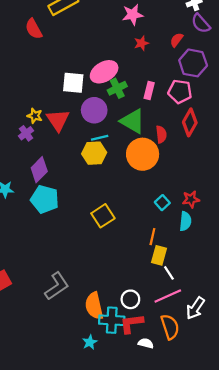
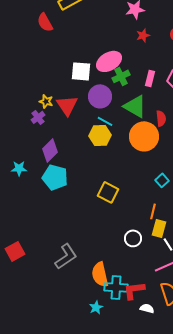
cyan line: (100, 138) -> (105, 121), turned 42
yellow square: (103, 216) -> (108, 192), turned -30
white circle: (130, 299) -> (133, 238), moved

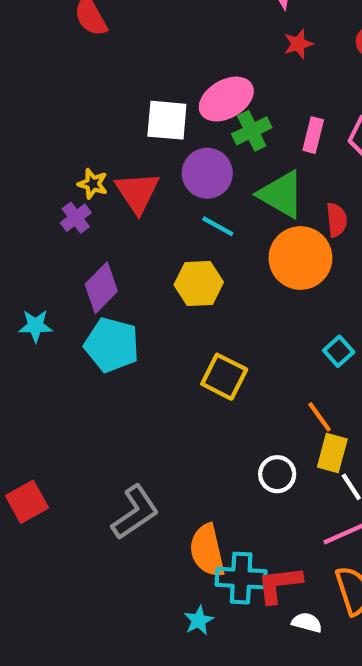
yellow hexagon: (100, 135) -> (199, 283), moved
orange line: (153, 211) -> (320, 417), turned -49

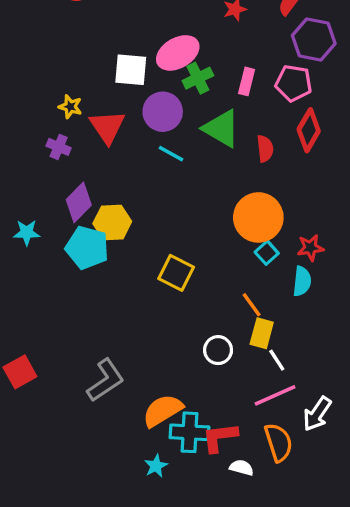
yellow star: (93, 184) -> (70, 107), moved
purple cross: (76, 218) -> (59, 147), turned -30
orange circle: (300, 258) -> (258, 217), moved
yellow hexagon: (199, 283) -> (112, 222), moved
orange semicircle: (207, 550) -> (163, 411), turned 72

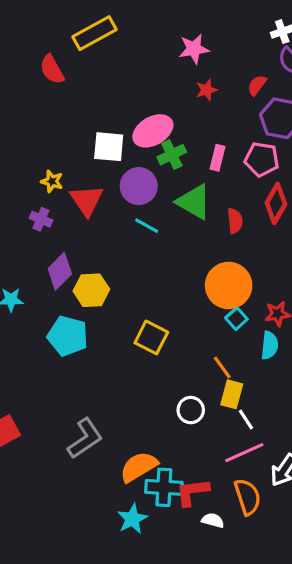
cyan pentagon: (87, 248) -> (68, 336), moved
cyan star: (156, 466) -> (132, 519), size x1.4

